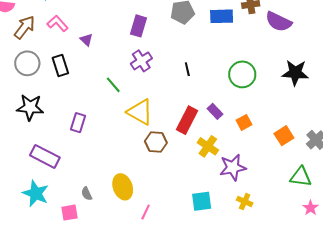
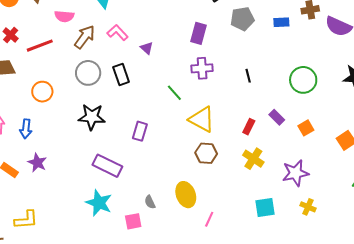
blue rectangle: (222, 16) -> (281, 22), size x0.7
purple cross: (141, 61) -> (202, 68), turned 30
red rectangle: (187, 120) -> (249, 127), size x0.6
brown hexagon: (156, 142) -> (206, 153), moved
yellow cross: (208, 146) -> (253, 159), moved

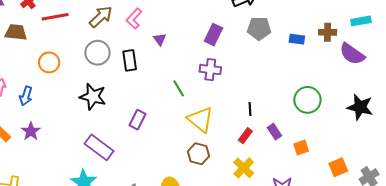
pink L-shape: (118, 33) -> (134, 19), turned -105
black line: (248, 76) -> (250, 109), moved

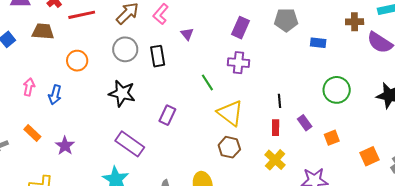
blue rectangle: (297, 39) -> (318, 43), moved
purple star: (31, 131) -> (65, 146), moved
red rectangle: (245, 136) -> (276, 128), turned -35

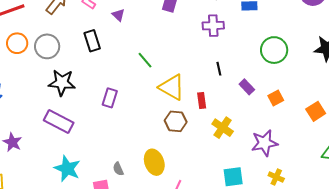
gray circle: (125, 49) -> (47, 46), moved
orange circle: (77, 61) -> (17, 43), moved
purple cross: (238, 63) -> (213, 26), moved
red rectangle: (276, 128) -> (202, 101), moved
purple rectangle: (130, 144) -> (59, 122), moved

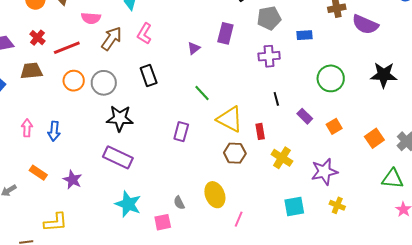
purple triangle: (118, 15) -> (194, 48), moved, turned 40
purple rectangle: (110, 98) -> (181, 132), moved

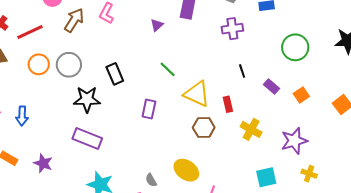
black rectangle: (149, 76) -> (115, 74), moved
yellow ellipse: (215, 195) -> (186, 170), turned -30

